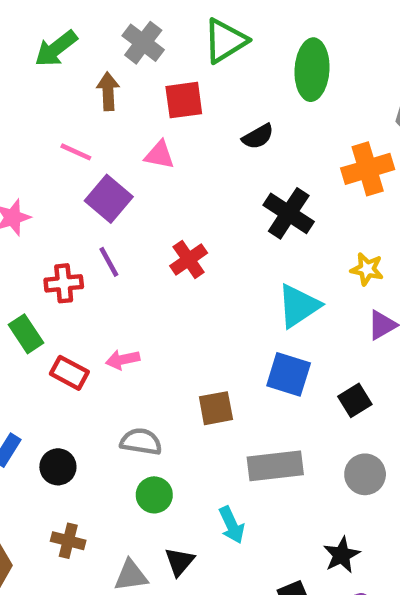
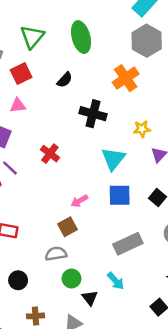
pink arrow: (123, 360) -> (79, 201), moved
brown square: (216, 408) -> (68, 227), moved
black triangle: (180, 562) -> (90, 298), moved

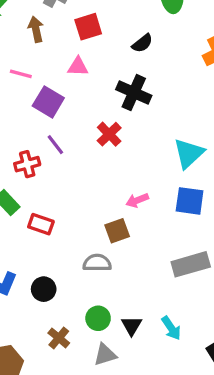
black cross: (93, 114) -> (134, 93), moved
green circle: (72, 279) -> (98, 318), moved
cyan arrow: (116, 281) -> (171, 328), moved
brown cross: (35, 316) -> (59, 338), turned 35

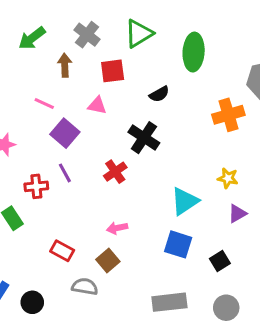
pink arrow: (137, 200) -> (117, 228), moved
red rectangle: (41, 224) -> (62, 251), moved
brown square: (117, 231) -> (108, 261), turned -30

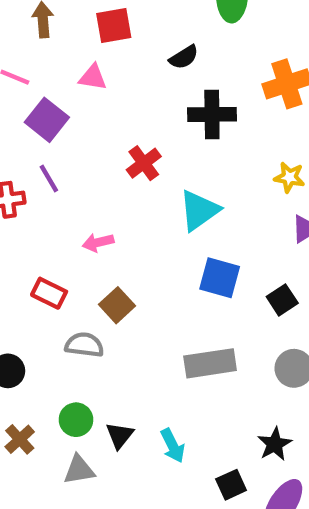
black cross: (144, 138) -> (212, 114), moved, turned -32
red cross: (115, 172) -> (144, 163), moved
cyan triangle: (185, 201) -> (199, 210), moved
pink arrow: (117, 228) -> (98, 242), moved

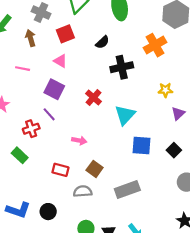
pink triangle: (93, 77) -> (60, 61), turned 32
purple square: (47, 120) -> (54, 89), moved
pink arrow: (98, 242) -> (79, 140), turned -144
gray rectangle: (210, 363) -> (127, 190), moved

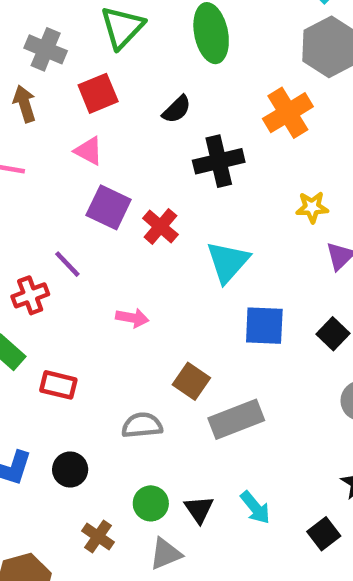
purple square: (54, 89) -> (109, 207), moved
brown square: (95, 169) -> (191, 381), moved
red rectangle: (60, 170) -> (58, 385), moved

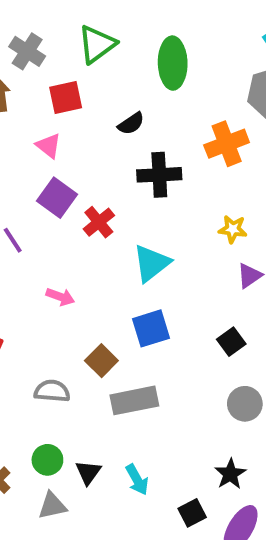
blue square: (264, 326) -> (151, 328), moved, turned -30

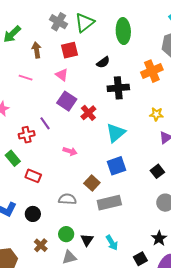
gray cross: (27, 51) -> (59, 22), moved

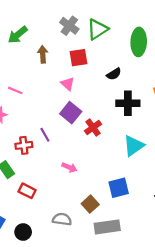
pink line: (26, 78) -> (15, 90), moved
cyan triangle: (116, 133) -> (134, 146), moved

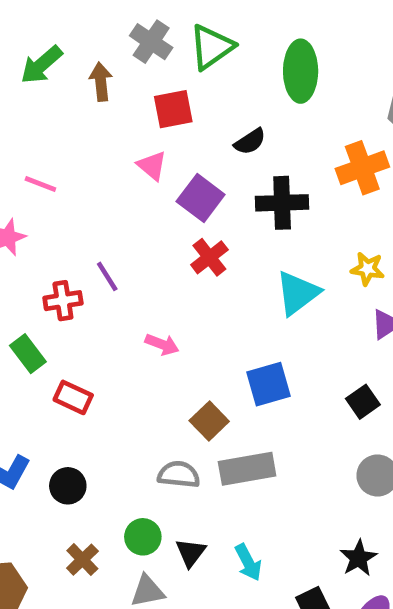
brown arrow: (43, 54) -> (101, 82), moved
purple square: (71, 113) -> (201, 198), moved
gray semicircle: (62, 219) -> (179, 474), moved

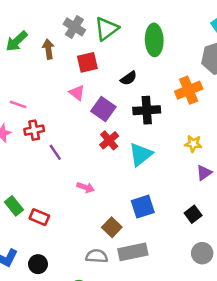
cyan triangle: (298, 293) -> (141, 154), moved
red cross: (63, 301) -> (34, 130), moved
green rectangle: (28, 354) -> (14, 206), moved

